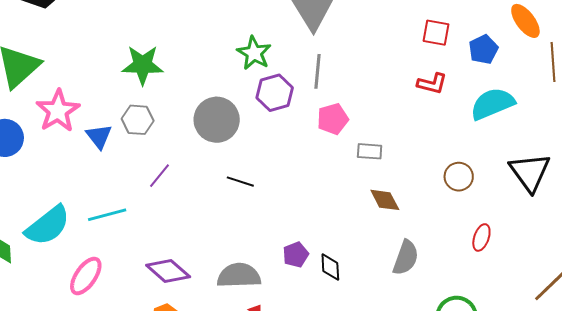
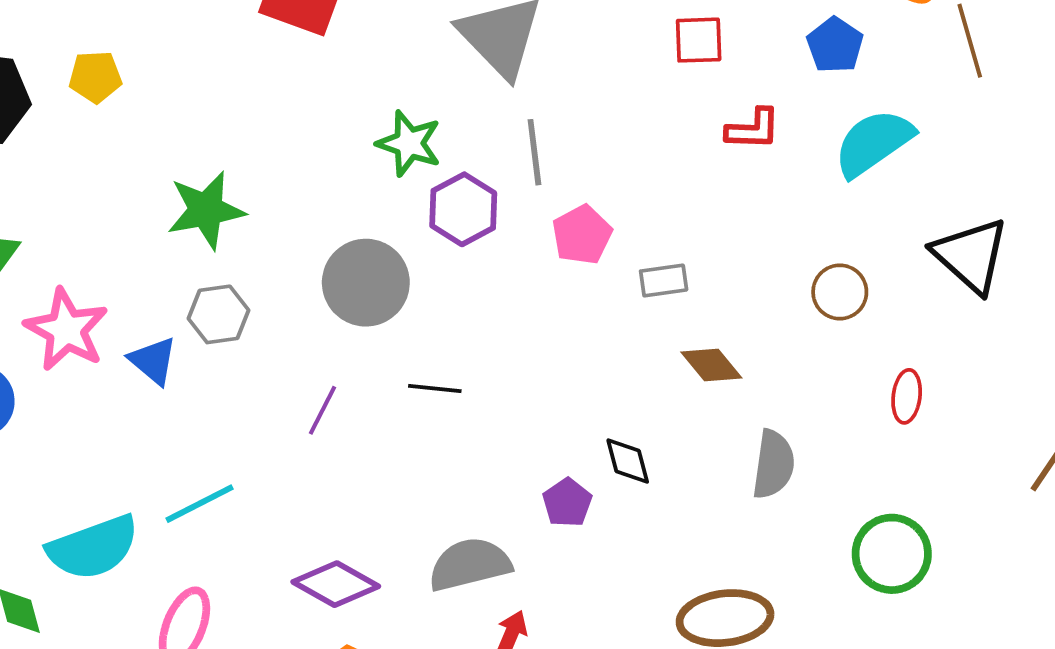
red square: (436, 33) -> (699, 40), moved
purple line: (160, 176) -> (323, 410), moved
cyan semicircle: (48, 226) -> (93, 548), turned 30
black diamond: (330, 267) -> (628, 461), moved

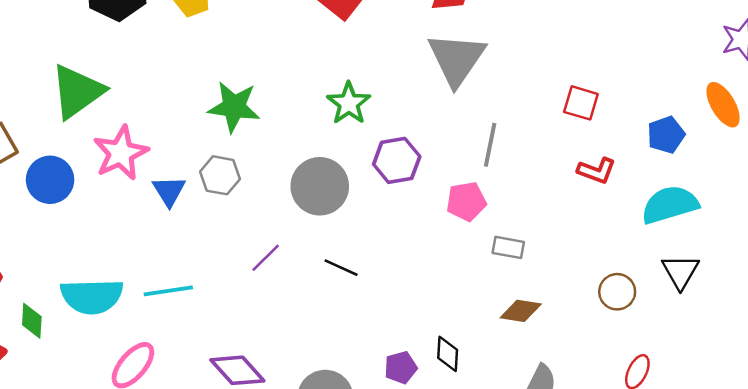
green star: (409, 143) -> (349, 103), moved
gray line: (534, 152) -> (490, 145), moved
black triangle: (971, 255) -> (680, 272), moved, size x0.7
brown diamond: (711, 365) -> (521, 311), turned -60

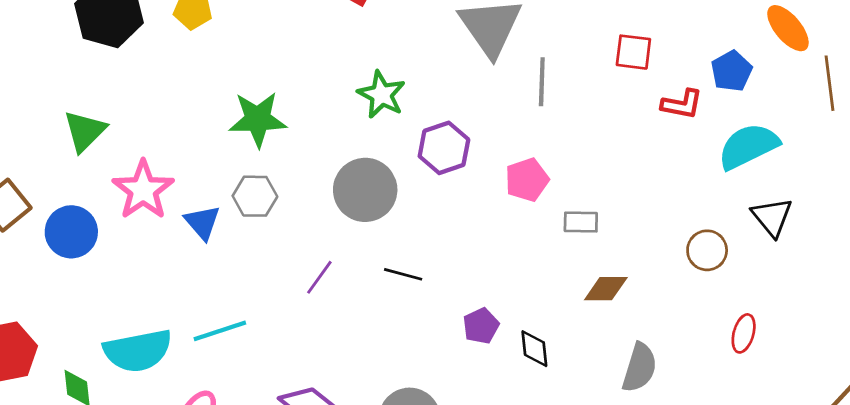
green triangle: (77, 91) -> (85, 131), size x0.7
gray line: (490, 145) -> (542, 82), moved
red L-shape: (597, 171) -> (682, 104), moved
purple pentagon: (401, 368) -> (481, 326), moved

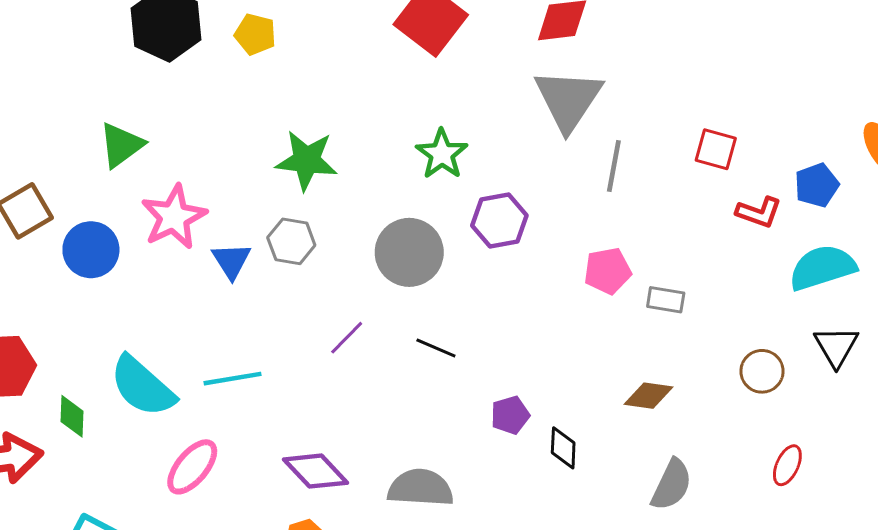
pink pentagon: (527, 180) -> (608, 271), moved
gray rectangle: (581, 222) -> (666, 300), moved
cyan semicircle: (138, 351) -> (142, 386), turned 44

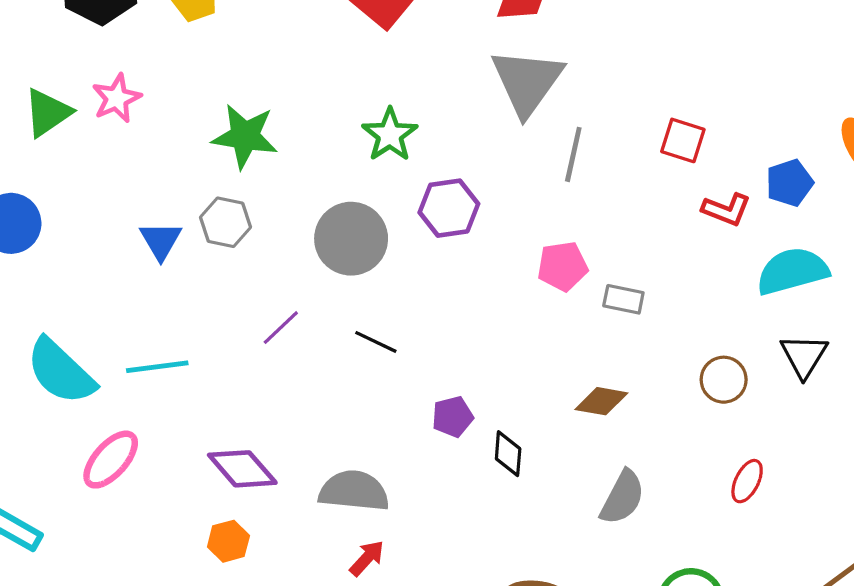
pink star: (174, 217) -> (117, 98), moved, size x0.7

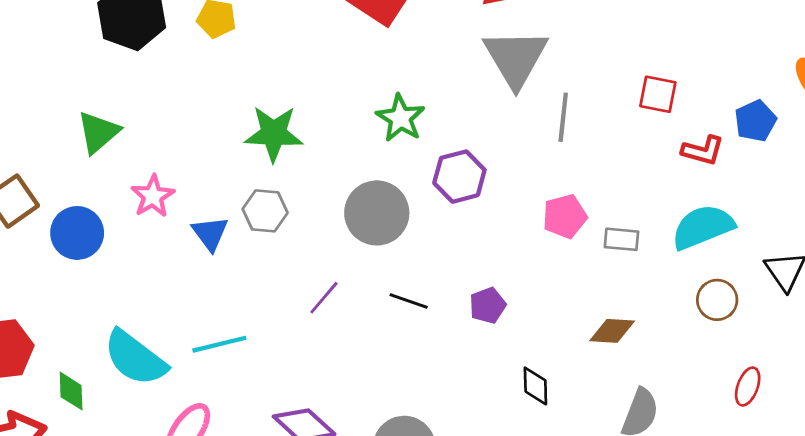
pink star: (117, 98) -> (153, 196), moved
cyan semicircle: (792, 271) -> (703, 227), moved
purple pentagon: (453, 417) -> (488, 305), moved

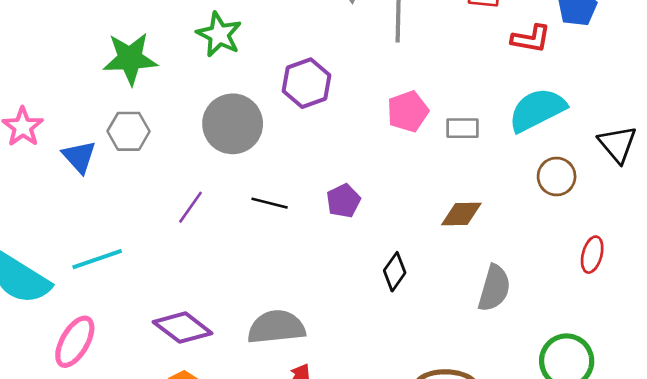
green star: (400, 118) -> (219, 35), moved
black diamond: (535, 386) -> (395, 272), turned 42

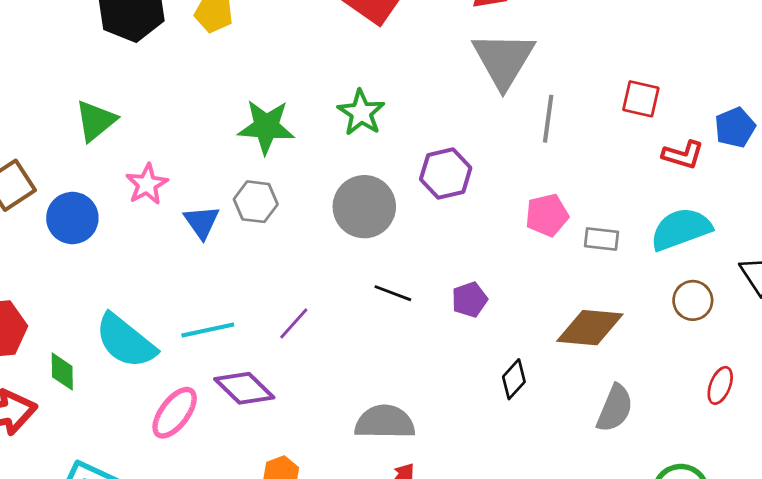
purple line: (190, 207) -> (294, 323), moved
brown diamond: (461, 214) -> (590, 328), size x1.5
purple diamond: (183, 328) -> (244, 388), moved

